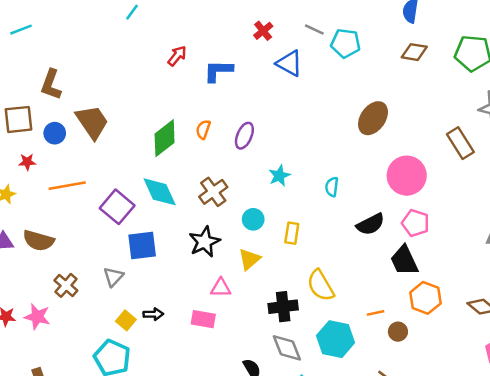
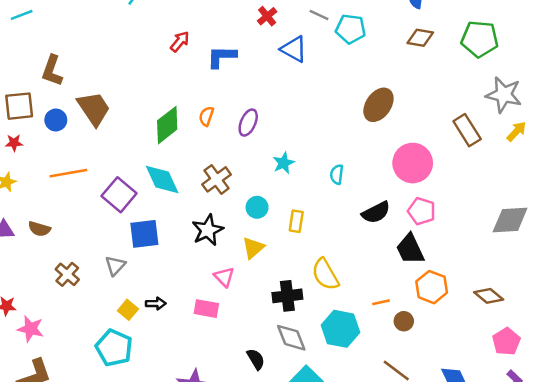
red star: (27, 162) -> (14, 143), moved
brown semicircle: (38, 241) -> (39, 229), size x0.7
pink triangle: (221, 288) -> (224, 277), turned 45
pink star: (37, 317) -> (30, 329), moved

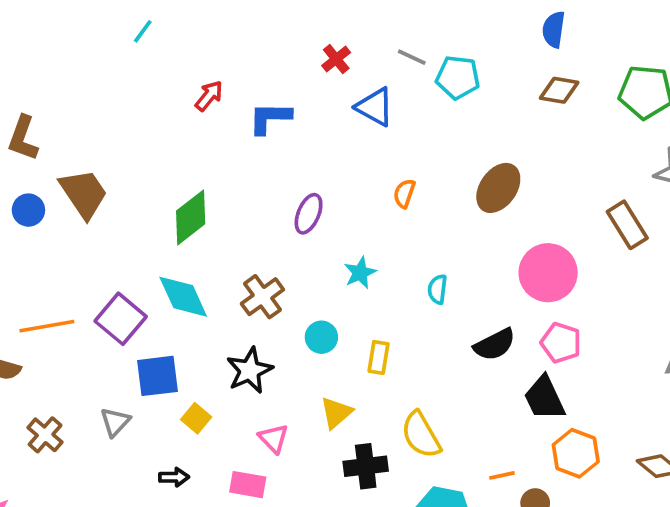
orange semicircle: (206, 116) -> (404, 193), moved
orange line: (68, 173) -> (47, 326), moved
yellow triangle: (253, 248) -> (336, 413), moved
yellow square: (128, 310) -> (196, 418), moved

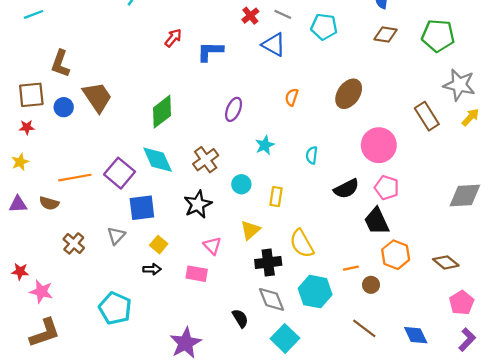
gray line: (412, 57) -> (283, 14), moved
yellow square: (196, 418) -> (159, 245), moved

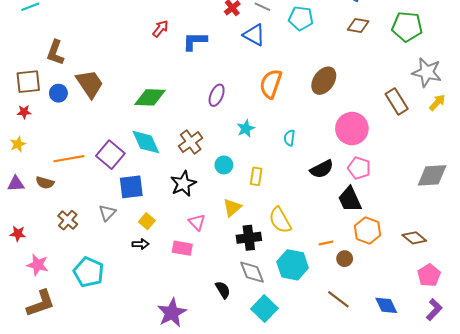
orange semicircle: (292, 97) -> (271, 84), size x1.8
green diamond: (162, 112) -> (150, 97), turned 40
red star: (20, 271) -> (18, 234), moved
cyan pentagon: (115, 308) -> (89, 272), moved

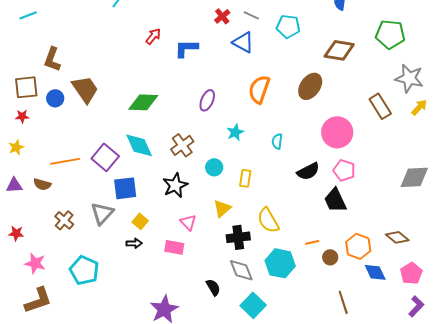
brown diamond: (358, 25) -> (339, 50), moved, size x1.4
gray triangle: (107, 213) -> (102, 213), size x1.4
orange hexagon: (368, 231) -> (358, 246), moved
brown line: (338, 299) -> (343, 302), moved, turned 35
blue diamond: (386, 305) -> (375, 272), moved

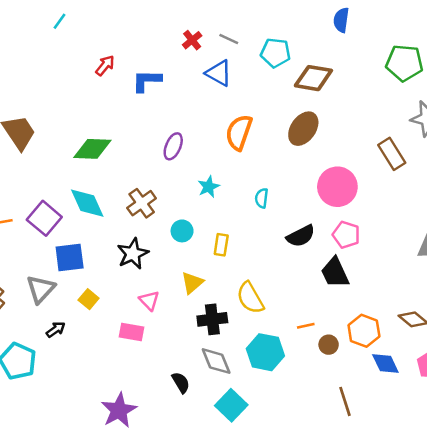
brown diamond: (339, 50) -> (313, 78), moved
black arrow: (134, 243) -> (56, 329), moved, turned -35

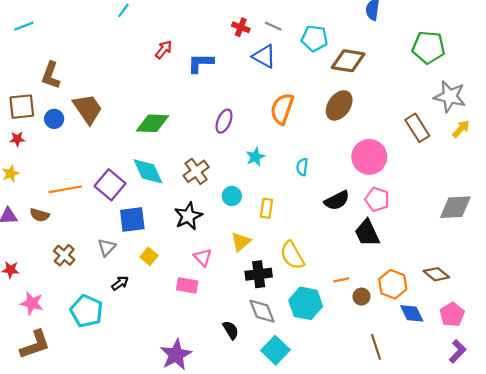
red cross: (192, 40) -> (241, 27), turned -30
gray triangle: (41, 289) -> (107, 247), size x0.7

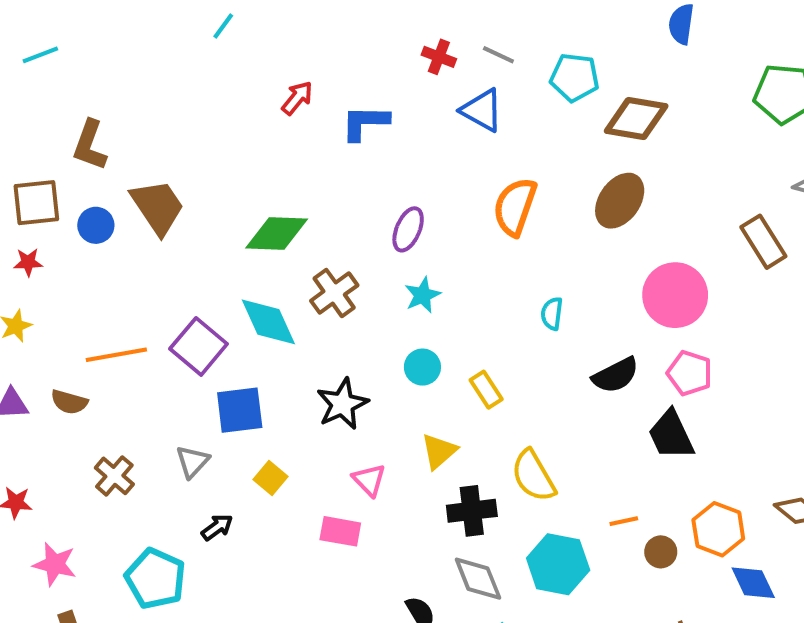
cyan star: (255, 157) -> (422, 295), moved
brown cross: (196, 171) -> (334, 293), moved
yellow rectangle: (266, 208) -> (486, 390), turned -42

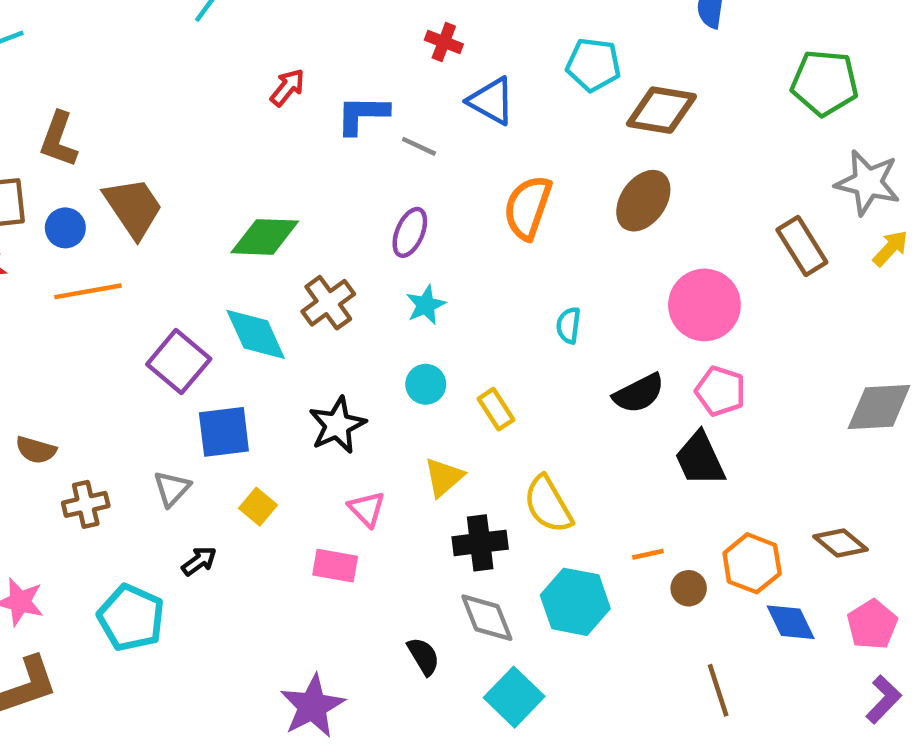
gray line: (498, 55) -> (419, 146), moved
orange line: (116, 355) -> (88, 291), moved
brown semicircle: (69, 402) -> (36, 450), moved
brown cross: (114, 476) -> (86, 504), turned 36

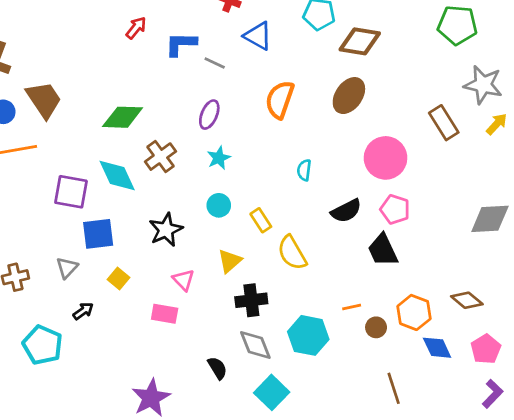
purple square: (179, 362) -> (71, 192), turned -30
yellow semicircle: (548, 504) -> (292, 253), moved

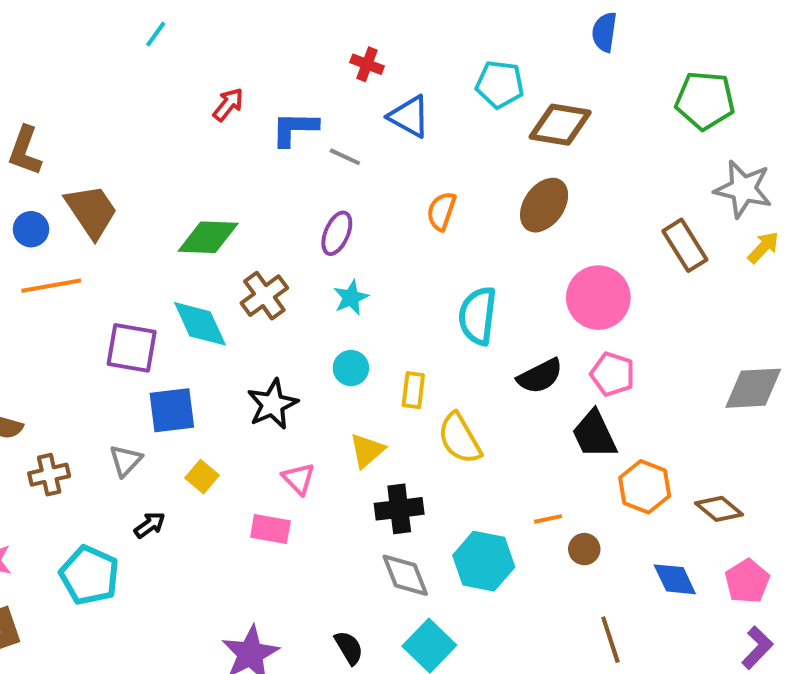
orange semicircle: (280, 100) -> (441, 211), size x0.7
cyan semicircle: (304, 170) -> (478, 316), size x1.8
yellow rectangle: (261, 220) -> (413, 390), turned 40
orange hexagon: (414, 312) -> (645, 487), moved
black semicircle: (217, 368) -> (349, 648), moved

